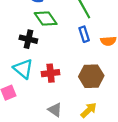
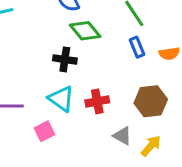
gray triangle: (55, 110) -> (122, 136), moved

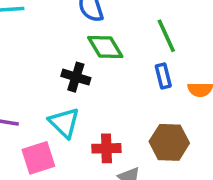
red cross: (97, 101) -> (106, 148), moved
pink square: (44, 131) -> (38, 158), size x1.4

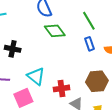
black cross: (76, 77) -> (13, 49), moved

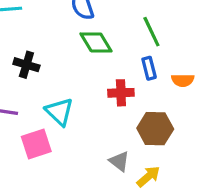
red cross: (62, 88) -> (121, 93), moved

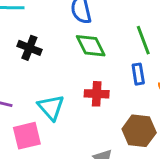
black cross: (26, 65) -> (29, 48), moved
red cross: (121, 93) -> (97, 94), moved

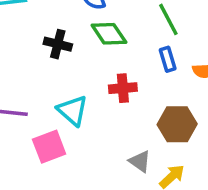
black cross: (29, 48) -> (58, 44), moved

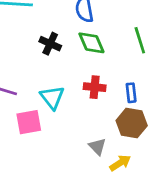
blue rectangle: (168, 59) -> (131, 93), moved

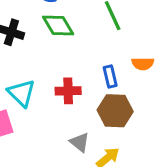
red cross: (95, 87) -> (68, 91), moved

